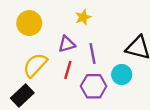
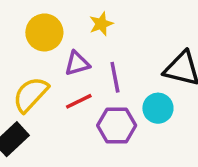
yellow circle: (29, 23) -> (44, 32), moved
red line: (68, 70) -> (79, 101), turned 48

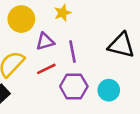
cyan circle: (158, 108) -> (109, 90), moved

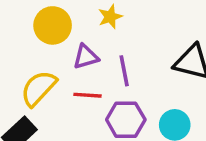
red line: (46, 69) -> (87, 95), turned 30

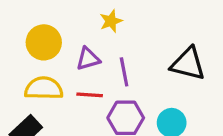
yellow circle: (53, 25) -> (44, 42), moved
yellow semicircle: (39, 88) -> (44, 88), turned 48

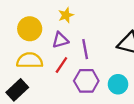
yellow star: (111, 21) -> (66, 15), moved
red line: (90, 95) -> (61, 65), turned -60

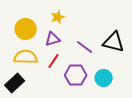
purple line: (85, 49) -> (85, 47), moved, turned -42

